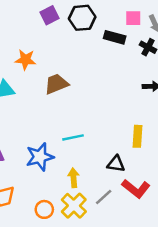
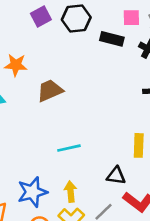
blue star: (40, 157) -> (32, 192), moved

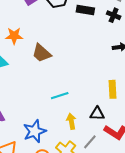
brown trapezoid: (50, 91) -> (42, 53), turned -110
yellow arrow: (70, 192) -> (71, 121), moved

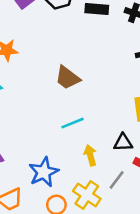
brown trapezoid: (42, 53) -> (68, 78), moved

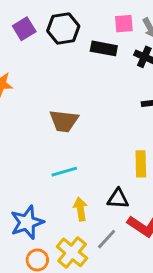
brown trapezoid: (68, 78) -> (64, 121), turned -36

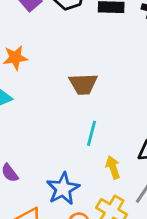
cyan line: (64, 172) -> (91, 133), turned -50

